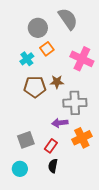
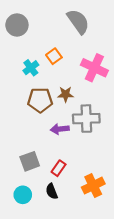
gray circle: (38, 28) -> (17, 25), moved
purple arrow: (60, 123) -> (60, 129), moved
orange cross: (82, 138) -> (93, 186), moved
black semicircle: (53, 166) -> (52, 191), moved, turned -32

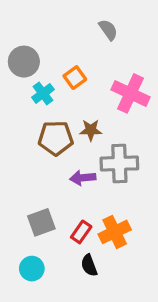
gray semicircle: (78, 22) -> (108, 30), size x0.6
gray circle: (17, 25) -> (24, 62), moved
orange cross: (93, 186) -> (115, 232), moved
black semicircle: (52, 191) -> (89, 265), moved

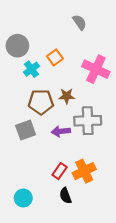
gray square: (41, 222) -> (26, 130), moved

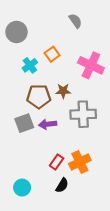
gray circle: (17, 46) -> (17, 32), moved
purple arrow: (61, 131) -> (48, 124), moved
black semicircle: (65, 196) -> (62, 185), turned -128

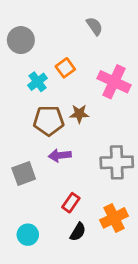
gray cross: (83, 114) -> (117, 162), moved
gray square: (24, 123) -> (24, 173), moved
orange cross: (80, 162) -> (114, 218), moved

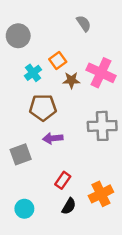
brown star: (79, 114) -> (71, 80), moved
gray cross: (117, 162) -> (102, 126), moved

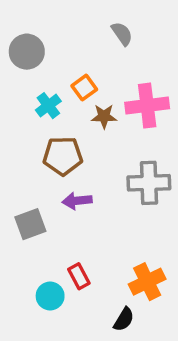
pink cross: (101, 73) -> (147, 106), turned -32
red rectangle: (63, 180) -> (79, 276), moved, turned -63
black semicircle: (69, 206) -> (124, 319), moved
cyan circle: (24, 209) -> (50, 296), moved

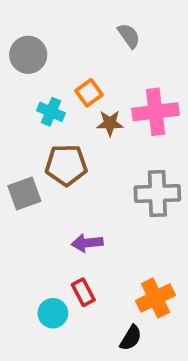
cyan cross: (48, 106) -> (51, 112), turned -30
purple arrow: (77, 201) -> (87, 243), moved
gray square: (30, 224) -> (24, 193), moved

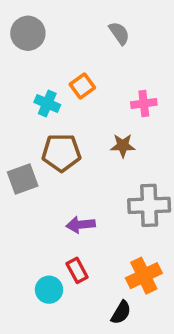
gray circle: (28, 55) -> (28, 33), moved
pink cross: (155, 112) -> (144, 103), size x0.6
brown star: (110, 123) -> (123, 146), moved
gray cross: (157, 193) -> (149, 205), moved

